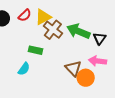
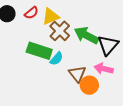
black triangle: (100, 39) -> (108, 45), size x1.5
green rectangle: (36, 50) -> (39, 51), size x1.6
cyan semicircle: (24, 69) -> (56, 59), moved

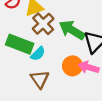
brown triangle: (77, 74) -> (40, 79), moved
orange circle: (89, 85) -> (72, 66), moved

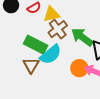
cyan semicircle: (38, 54) -> (51, 55), size x1.6
brown triangle: (40, 79) -> (31, 65), moved

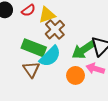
green arrow: (82, 37) -> (83, 50), moved, turned -65
orange circle: (79, 68) -> (75, 75), moved

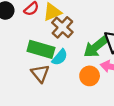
cyan semicircle: (50, 56) -> (60, 57), size x0.7

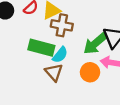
brown cross: (62, 27) -> (62, 25), turned -30
brown triangle: (40, 73) -> (54, 72), moved

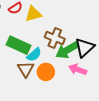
brown cross: (62, 25) -> (55, 38), moved
orange circle: (90, 72) -> (46, 72), moved

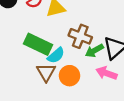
green arrow: (67, 50) -> (94, 51), size x0.7

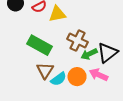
cyan semicircle: (56, 55) -> (59, 79), moved
orange circle: (70, 76) -> (77, 77), moved

